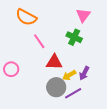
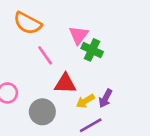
pink triangle: (83, 15) -> (79, 35), moved
gray circle: (56, 87) -> (42, 112), moved

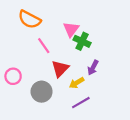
red triangle: (65, 84) -> (60, 69), turned -48
purple arrow: (105, 98) -> (93, 68), moved

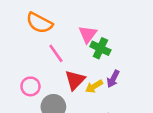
pink circle: (13, 76) -> (30, 86), moved
yellow arrow: (77, 83) -> (94, 86), moved

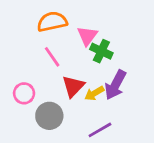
orange semicircle: (39, 23) -> (52, 22), moved, turned 140
purple arrow: (113, 79) -> (115, 85), size x1.5

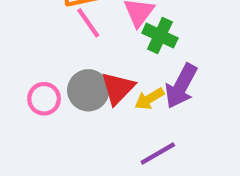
pink line: (52, 57) -> (88, 23), moved
gray circle: (49, 116) -> (88, 90), moved

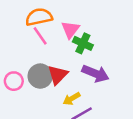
purple arrow: (181, 86) -> (95, 74), turned -96
yellow arrow: (149, 99) -> (72, 99), moved

